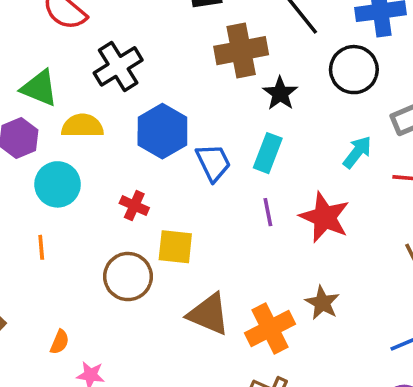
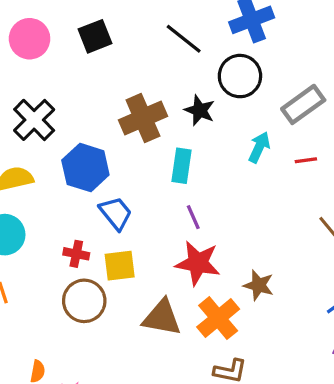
brown cross: (241, 51) -> (143, 118), moved
black star: (280, 93) -> (200, 110), moved
blue trapezoid: (213, 163) -> (116, 213), moved
red cross: (134, 206) -> (76, 254), moved
red star: (325, 217) -> (198, 263), moved

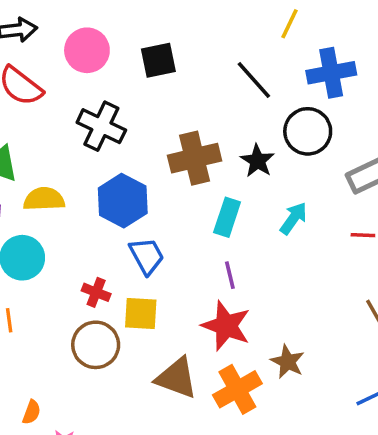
black cross: (34, 120) -> (101, 126), moved, turned -30
cyan arrow: (259, 147) -> (294, 218), moved

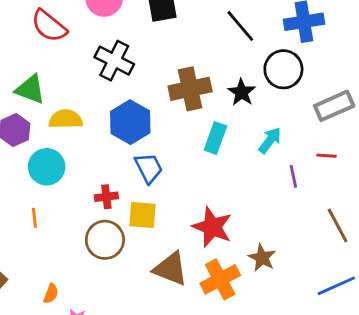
purple line: (230, 275) -> (293, 176), moved
red cross: (96, 292) -> (106, 197), turned -30

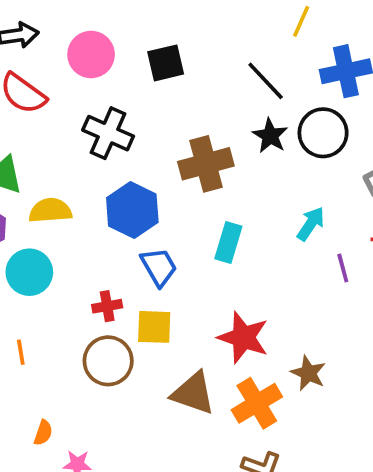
black star: (242, 92) -> (270, 136), moved
cyan rectangle: (215, 138) -> (228, 242), moved
orange line: (34, 218) -> (21, 352), moved

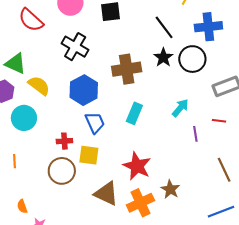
yellow semicircle: (50, 211) -> (39, 86), turned 35
orange semicircle: (43, 433) -> (22, 206), turned 136

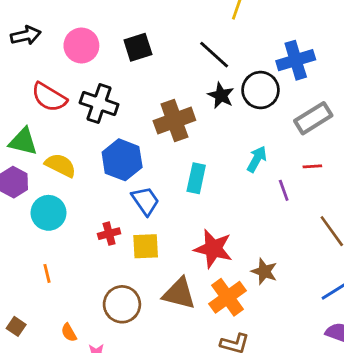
red semicircle: (31, 20) -> (49, 97), moved
blue cross: (208, 27) -> (296, 60), moved
brown circle: (62, 171) -> (122, 304), moved

